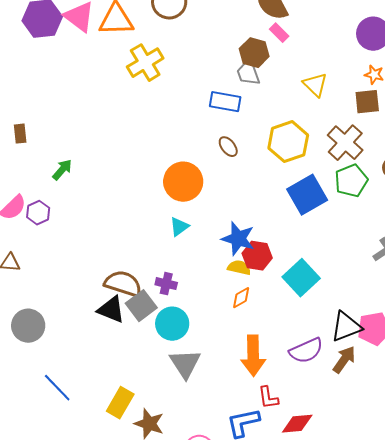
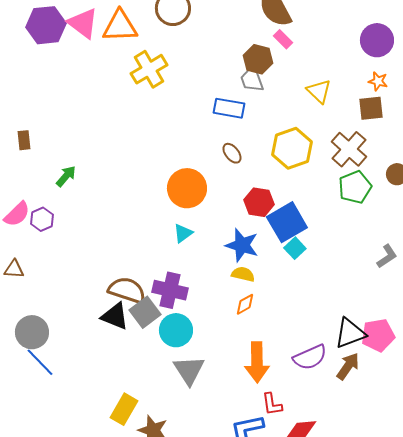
blue square: (307, 195) -> (287, 222), moved
red hexagon: (257, 256) -> (259, 202), moved
cyan square: (301, 278) -> (295, 248), moved, size x0.6
purple cross: (166, 284) -> (170, 290), size x1.6
blue line: (57, 388) -> (40, 362), moved

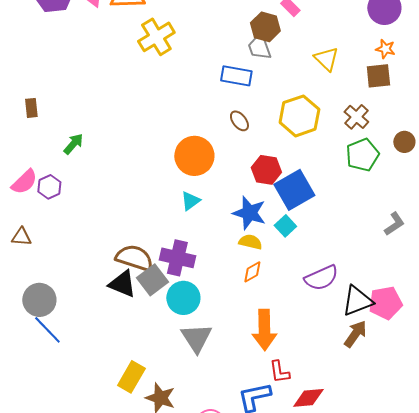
brown cross: (349, 149) -> (356, 117), size x0.7
cyan square: (295, 248) -> (285, 226), moved
purple semicircle: (310, 357) -> (321, 278), moved

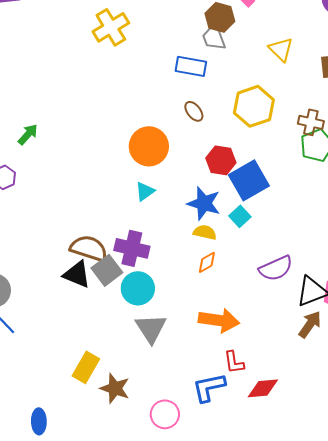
brown cross: (356, 117) -> (311, 122), moved, turned -30
orange arrow: (264, 330) -> (219, 320), turned -81

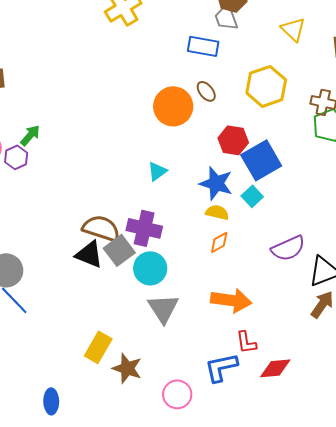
green arrow: (28, 134) -> (30, 135), moved
orange circle: (149, 146) -> (173, 106), moved

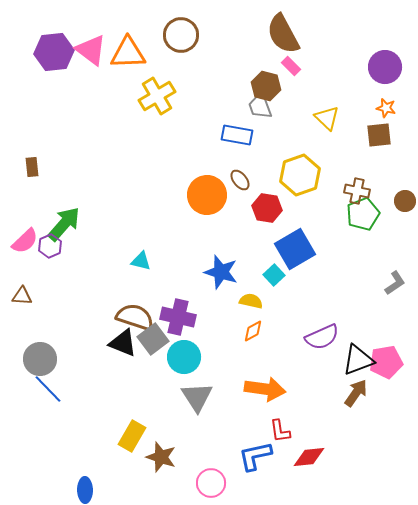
green arrow: (30, 135) -> (64, 224), size x1.6
red hexagon: (233, 140) -> (267, 208), moved
cyan triangle: (157, 171) -> (141, 261), moved, turned 50
blue star: (216, 183) -> (221, 272), moved
cyan square: (252, 196) -> (274, 275), moved

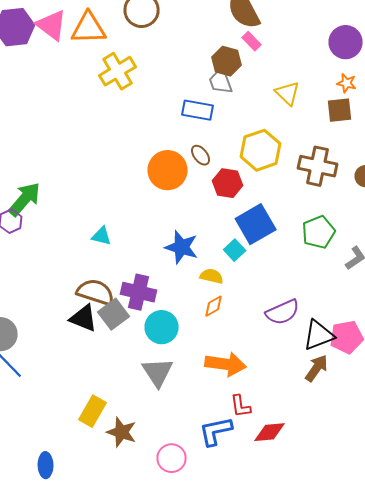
brown cross: (357, 191) -> (318, 166), size x1.5
green pentagon: (363, 214) -> (319, 232), moved
cyan circle: (184, 357) -> (162, 327), moved

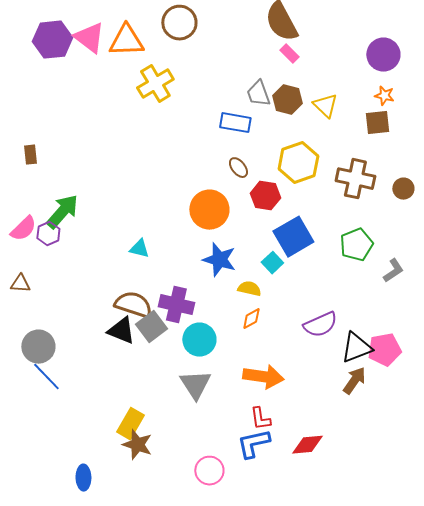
brown hexagon: (227, 61) -> (287, 100), moved
orange circle: (168, 170) -> (209, 210), moved
red L-shape: (241, 406) -> (260, 419), moved
brown star: (122, 432) -> (137, 445), moved

